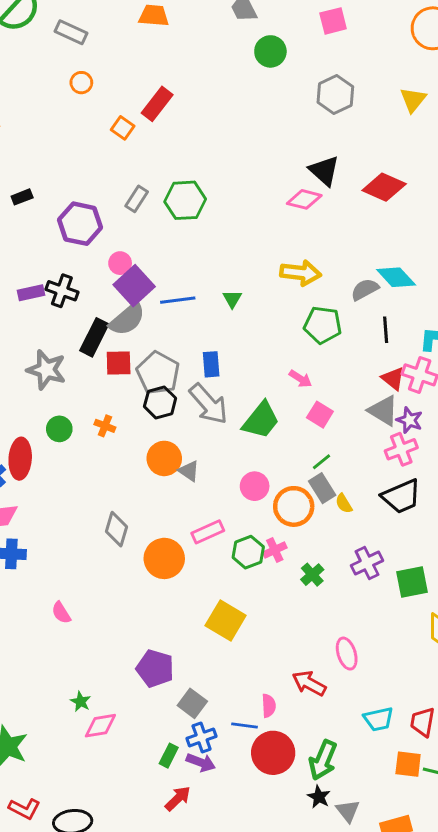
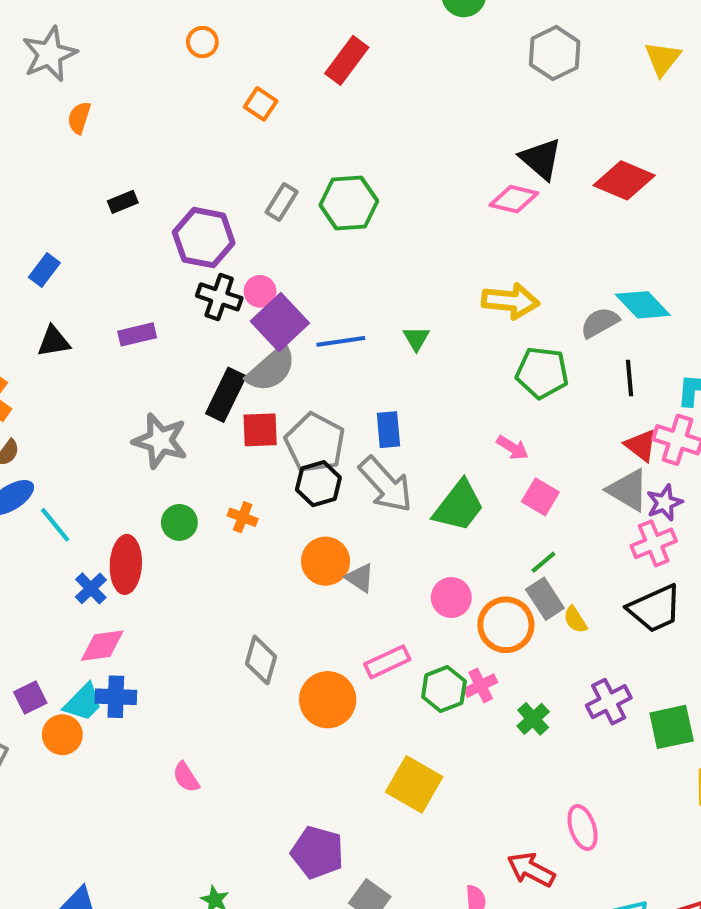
red rectangle: (157, 104) -> (347, 60), moved
black cross: (62, 291) -> (219, 297), moved
purple star: (409, 420) -> (664, 503), turned 30

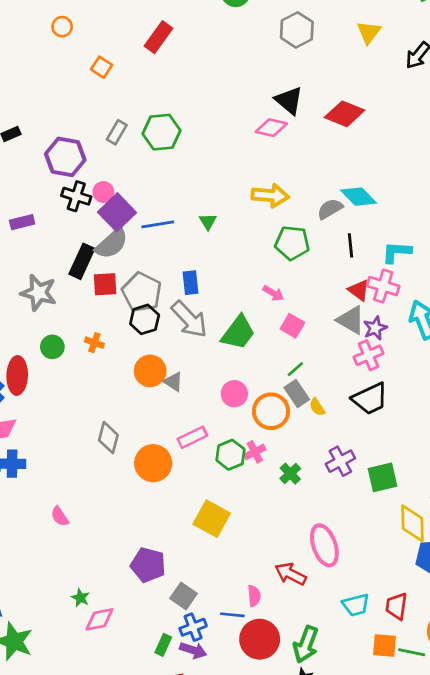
pink ellipse: (583, 828) -> (324, 545), size x1.4

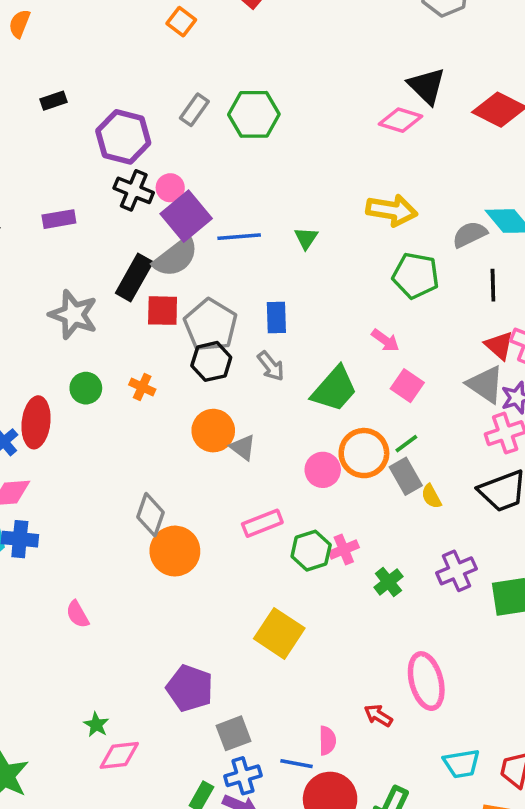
gray arrow: (189, 319) -> (271, 366), size x0.6
orange circle: (271, 411) -> (364, 453), moved
orange circle: (153, 463) -> (175, 551), moved
red arrow: (291, 574) -> (378, 715), size x0.7
gray square: (183, 596) -> (233, 733), turned 30

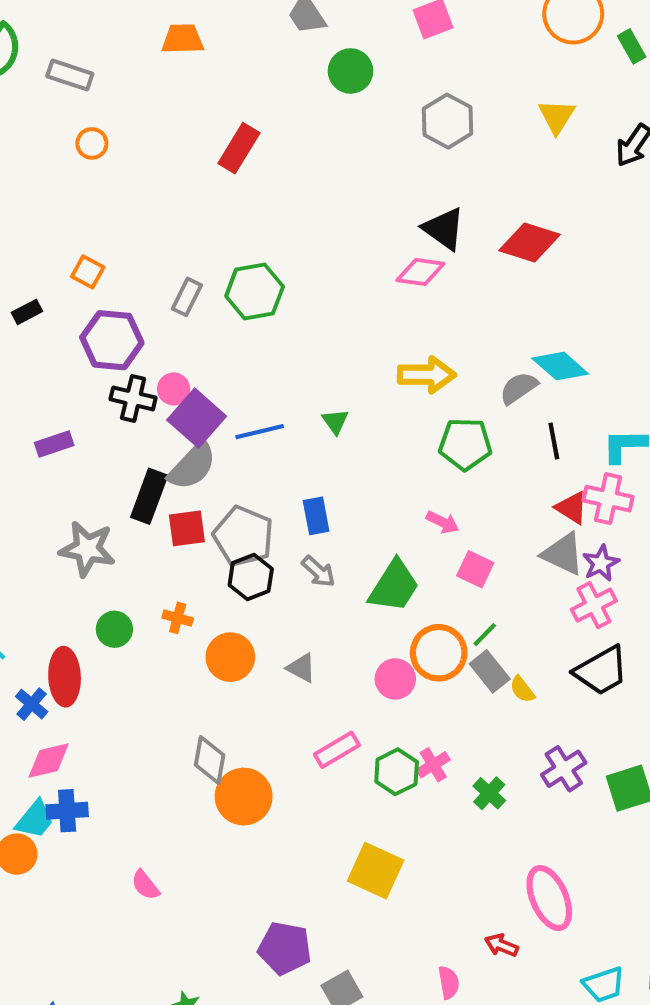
orange square: (181, 22) -> (88, 272), moved
orange circle: (213, 431) -> (230, 657), moved

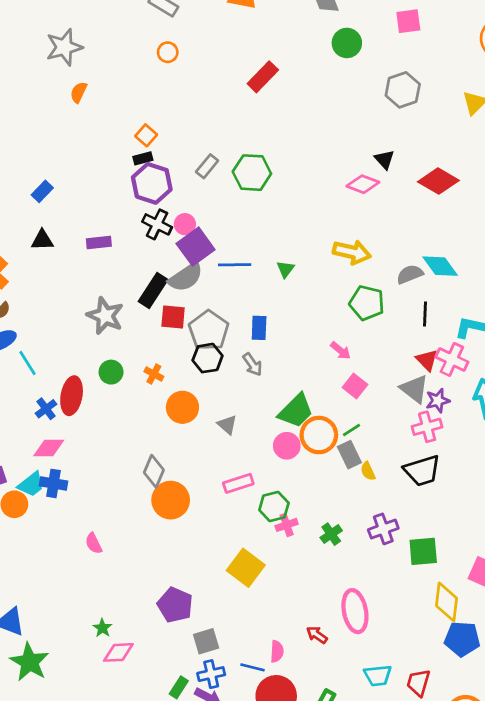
black triangle: (444, 229) -> (384, 159), size x0.7
black rectangle: (27, 312) -> (143, 158), moved
green trapezoid: (394, 586) -> (296, 411), moved
pink cross: (433, 765) -> (287, 525), moved

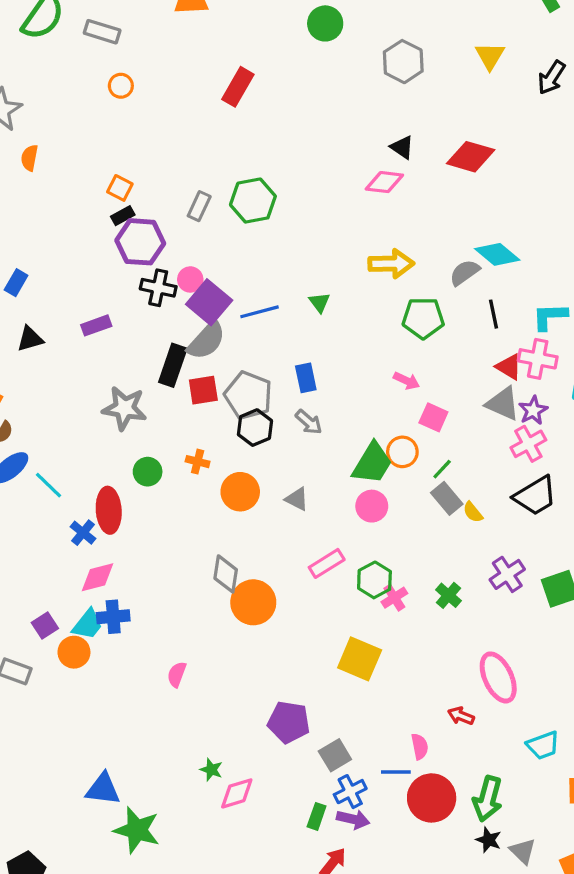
orange circle: (319, 435) -> (402, 452), moved, size x0.7
pink semicircle: (94, 543) -> (177, 674), turned 60

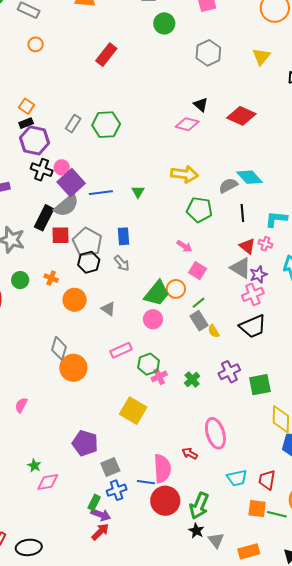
pink cross: (538, 359) -> (265, 244), size x0.6
pink semicircle: (420, 747) -> (162, 469), size x1.8
purple arrow: (353, 819) -> (101, 515), moved

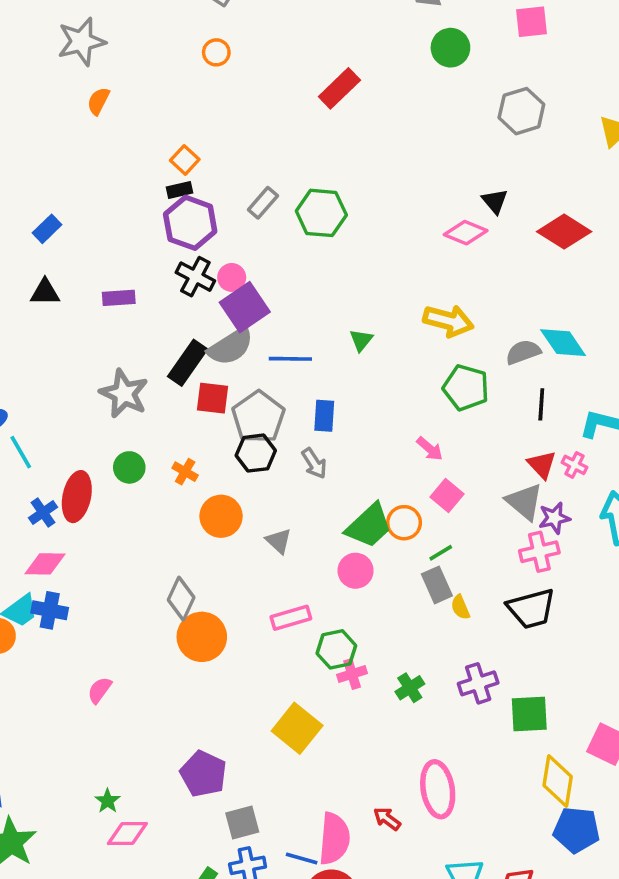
blue line: (101, 193) -> (290, 359), moved

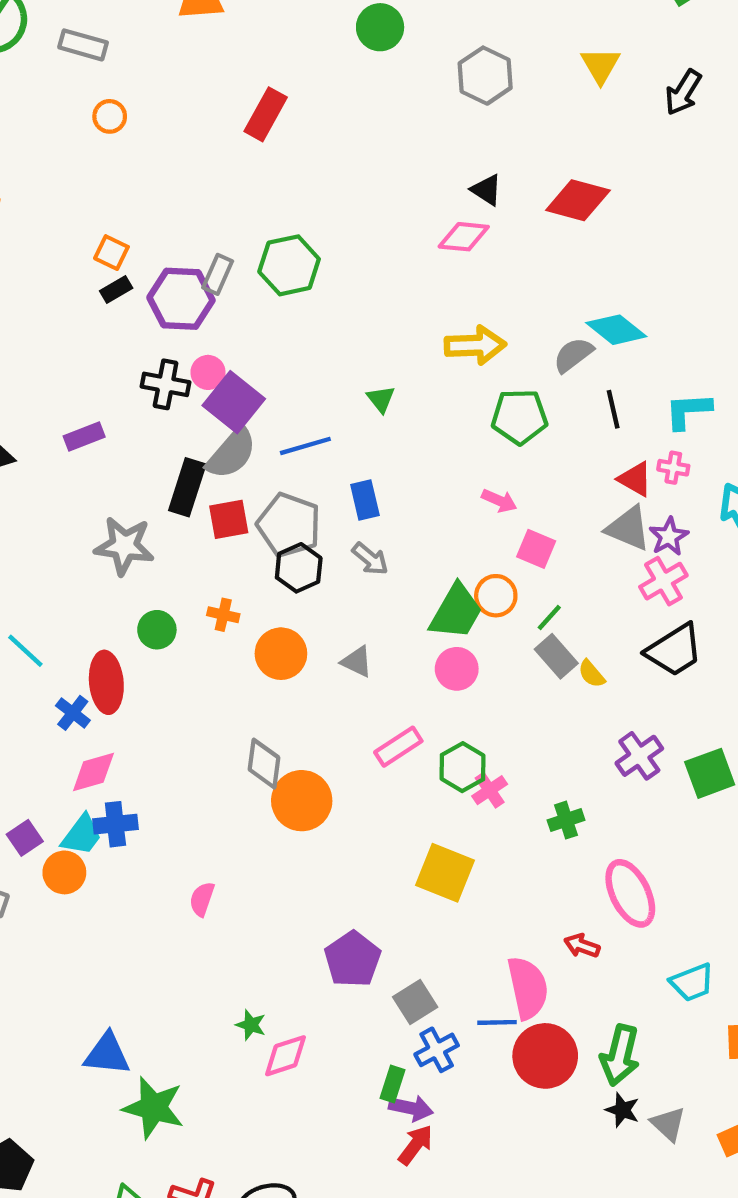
purple hexagon: (190, 223) -> (181, 299), moved
green cross: (410, 688) -> (566, 820), moved, turned 32
purple pentagon: (203, 774) -> (353, 959), turned 30

